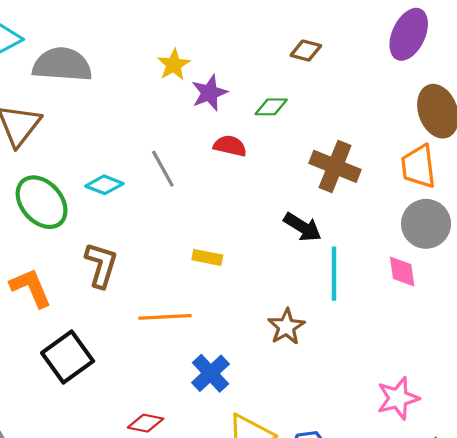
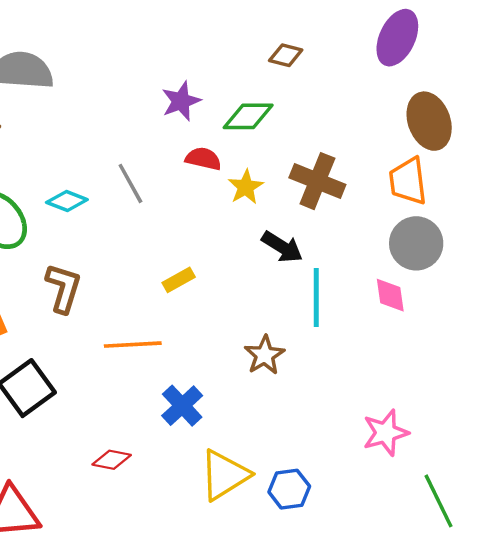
yellow star: (174, 65) -> (246, 187), moved
green diamond: (271, 107) -> (248, 116), size x1.4
yellow rectangle: (207, 257) -> (179, 280), turned -40

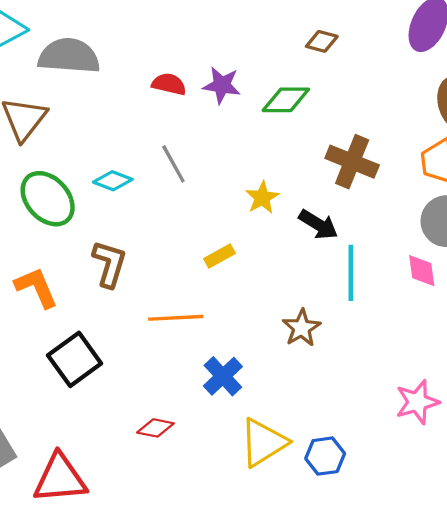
purple star: (181, 101) -> (222, 85), turned 30
red semicircle: (203, 159) -> (169, 84), moved
yellow star: (246, 187) -> (262, 198), moved

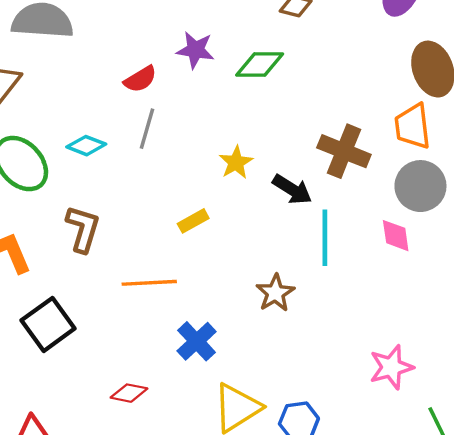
red semicircle: (169, 84) -> (140, 79), moved, turned 136
brown cross: (352, 162) -> (344, 151), moved
gray line: (173, 164) -> (147, 129), turned 45

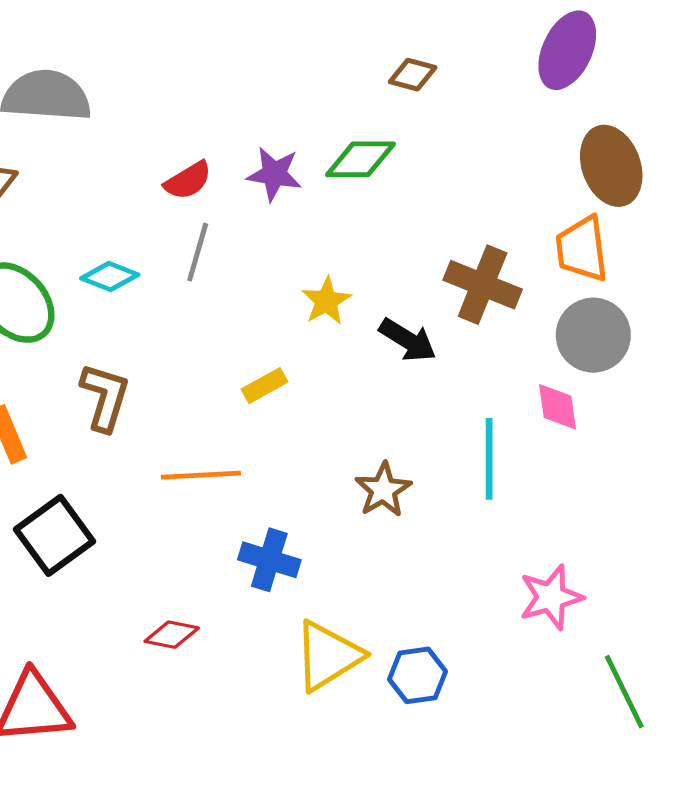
purple star: (195, 50) -> (274, 174), moved
cyan line: (325, 238) -> (489, 459), moved
blue cross: (197, 341) -> (269, 560), turned -30

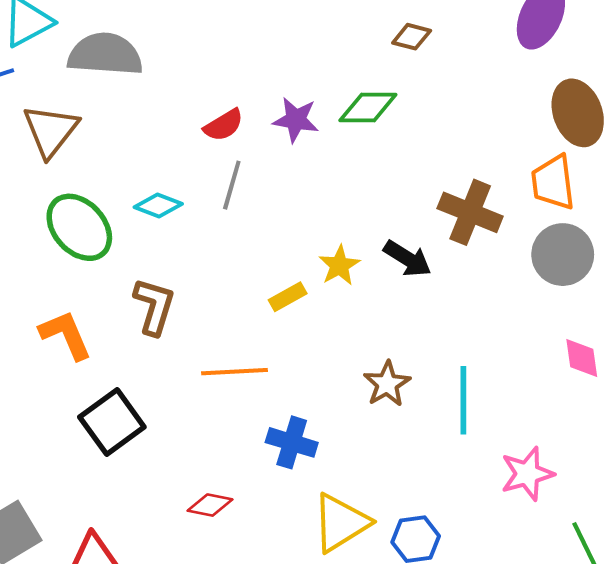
yellow star: (326, 301) -> (339, 265), moved
pink diamond: (557, 407) -> (582, 358), moved
cyan line: (489, 459) -> (463, 400), moved

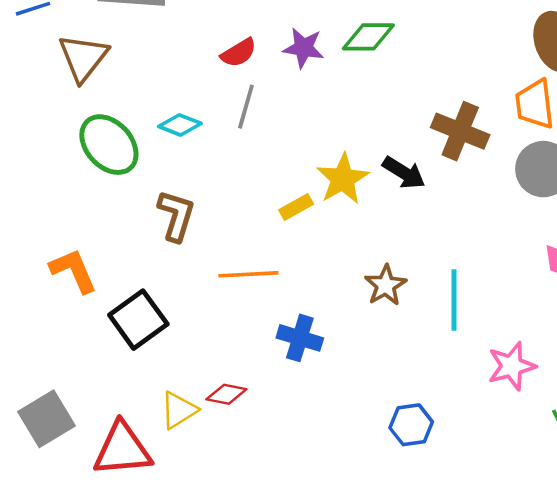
yellow star: (339, 265) -> (343, 179), size x1.4
orange L-shape: (66, 335) -> (73, 271), moved
yellow triangle: (341, 523) -> (179, 410), moved, size x0.7

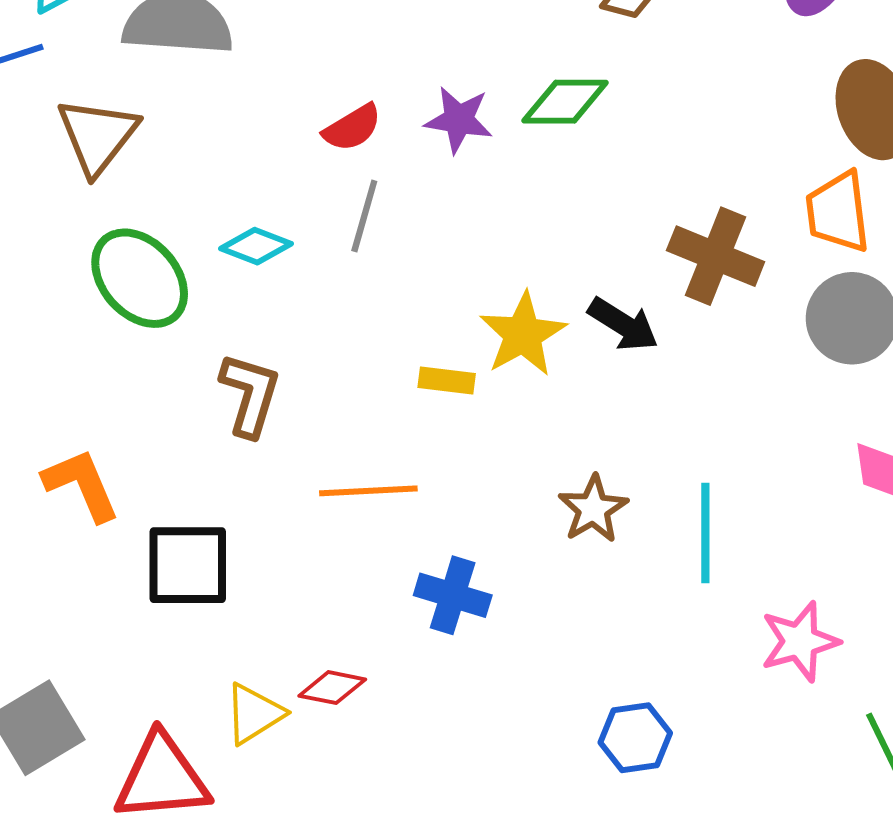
yellow rectangle: (296, 207) -> (447, 381), turned 36
black square: (138, 320) -> (188, 565), turned 36

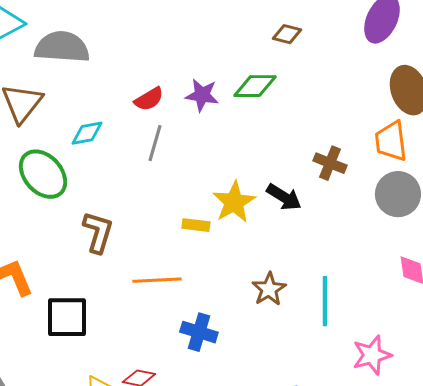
cyan diamond: (256, 246) -> (87, 133), moved, turned -32
brown cross: (716, 256) -> (330, 163), size x0.7

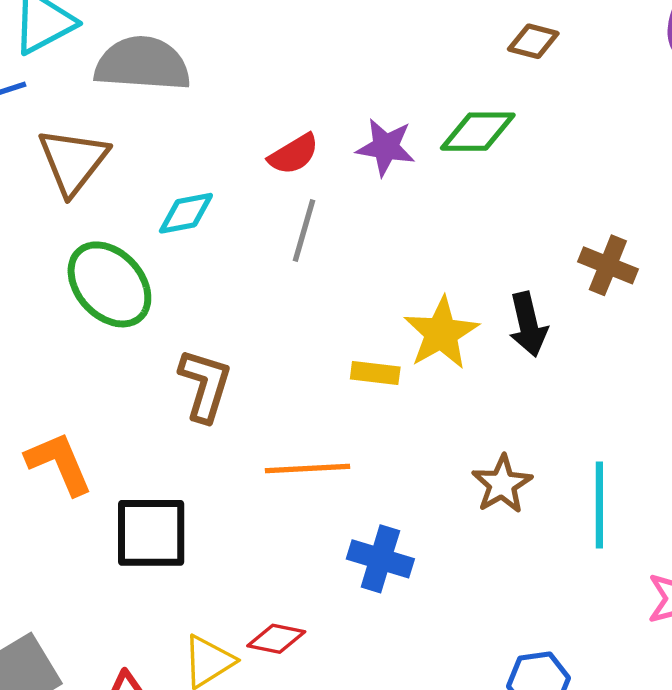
black arrow: (284, 197) -> (528, 324), turned 45

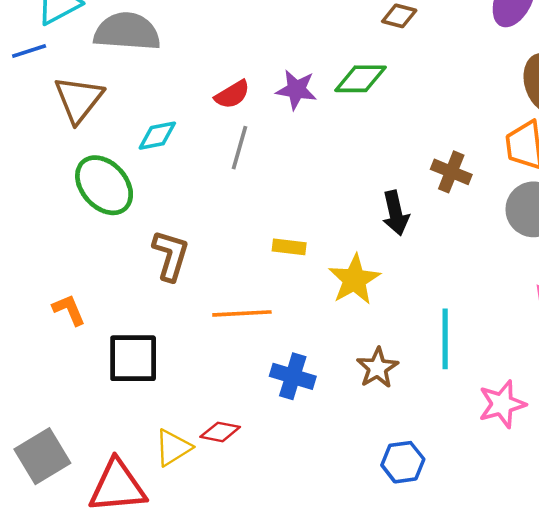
yellow star: (441, 333) -> (354, 280), moved
orange L-shape: (59, 463) -> (69, 310), size x0.7
brown star: (502, 484) -> (377, 368), moved

